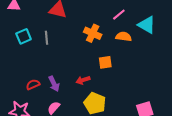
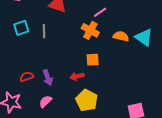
pink line: (119, 15) -> (100, 12), moved
cyan triangle: (147, 25) -> (144, 37), moved
orange square: (105, 62) -> (93, 60), moved

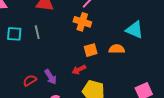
cyan square: (21, 28) -> (14, 34), turned 35
orange semicircle: (121, 36) -> (117, 49), moved
cyan triangle: (144, 37) -> (135, 30), moved

